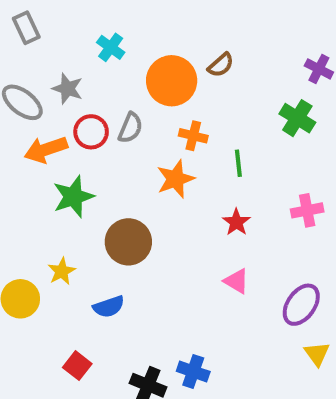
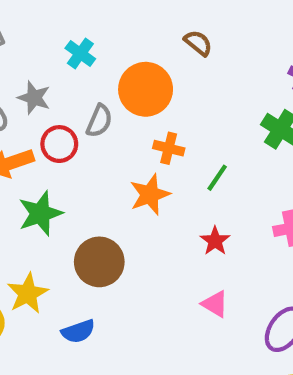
brown semicircle: (221, 65) -> (198, 43), moved, turned -100
gray semicircle: (130, 128) -> (99, 121), moved
green line: (238, 163) -> (217, 178), turned 40
yellow star: (62, 271) -> (28, 293), size x1.4

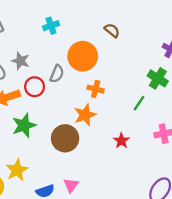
cyan cross: (80, 53) -> (51, 26), moved, turned 35
green line: (217, 178) -> (139, 103), moved
brown circle: (99, 262) -> (65, 138), moved
pink triangle: (215, 304) -> (71, 185), moved, turned 35

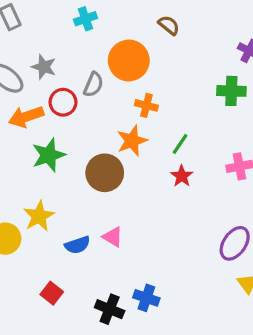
green cross: (158, 78) -> (231, 91), turned -30
green line: (139, 103) -> (180, 144), moved
pink triangle: (71, 185) -> (113, 237), turned -35

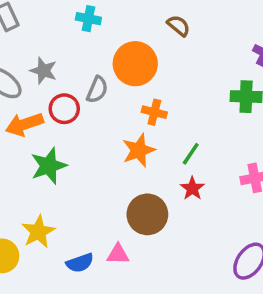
cyan cross: (85, 19) -> (88, 19), turned 30
brown circle: (105, 173) -> (147, 214), moved
pink triangle: (113, 237) -> (118, 254), turned -30

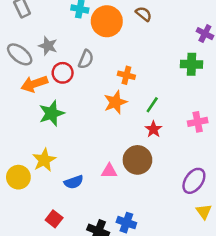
orange circle: (135, 64) -> (107, 21), moved
brown circle: (147, 214) -> (137, 160), moved
pink triangle: (118, 254) -> (109, 171), moved

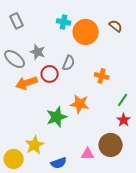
orange star: (115, 102) -> (80, 104), moved, turned 30
green star: (52, 113) -> (57, 117), moved

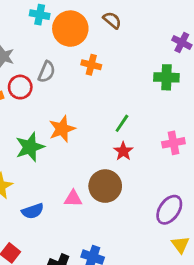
orange cross: (102, 76) -> (91, 65), moved
orange star: (80, 104) -> (62, 129), turned -30

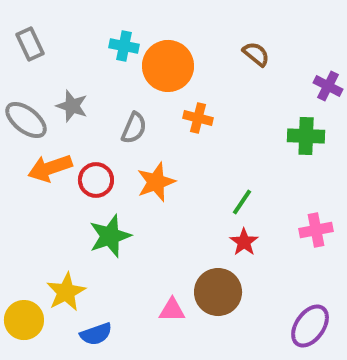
brown semicircle: (112, 20) -> (256, 54), moved
red circle: (20, 87) -> (96, 180), moved
orange star: (62, 129) -> (156, 182), moved
blue semicircle: (33, 211) -> (96, 334), moved

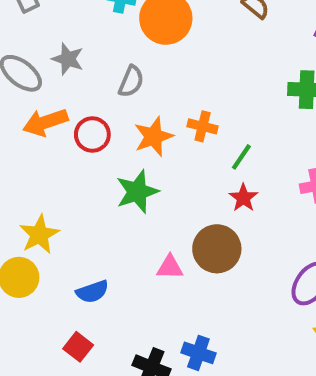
orange cross: (198, 118) -> (203, 126), moved
green star: (110, 236) -> (137, 192), moved
yellow star: (66, 292) -> (39, 235), moved

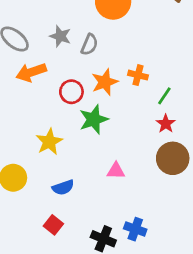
gray star: (68, 59) -> (60, 36), moved
red circle: (92, 135) -> (71, 92), moved
yellow star: (39, 235) -> (49, 142), moved
brown circle: (217, 249) -> (173, 158), moved

